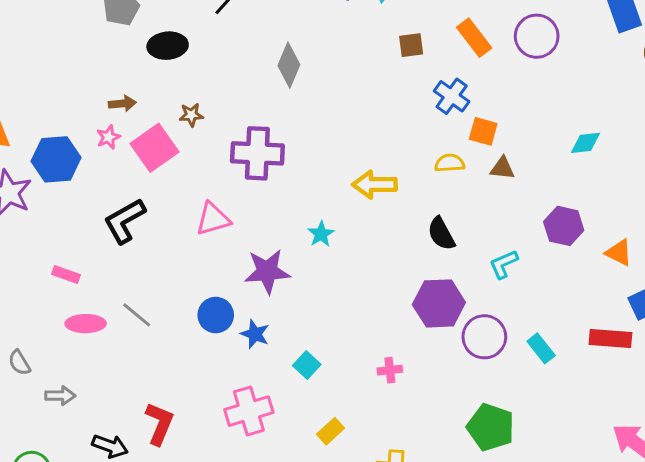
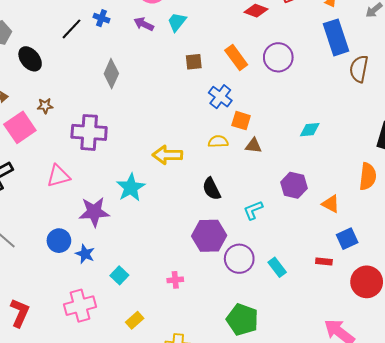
black ellipse: (168, 46) -> (30, 59), turned 55
cyan star: (321, 234) -> (131, 188), size x1.6
red rectangle: (610, 339) -> (324, 261), size x0.6

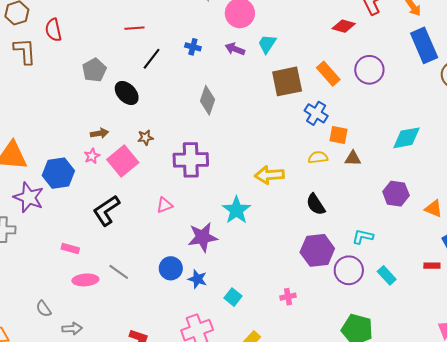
black line: (72, 29) -> (152, 59), moved
brown square: (194, 62) -> (287, 81), size x1.8
cyan diamond: (310, 130) -> (406, 138), size x1.4
pink triangle: (58, 176) -> (165, 205), size x0.7
cyan L-shape: (253, 210) -> (363, 237), moved, turned 40

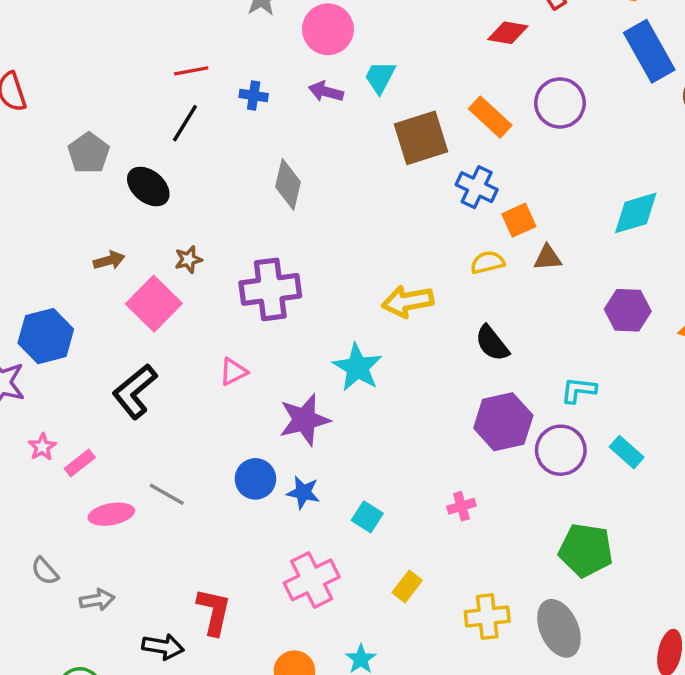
red line: (134, 28) -> (191, 71), moved
orange square: (339, 135) -> (519, 220), turned -30
pink star: (92, 156) -> (42, 447), moved
pink rectangle: (70, 249) -> (80, 463), turned -48

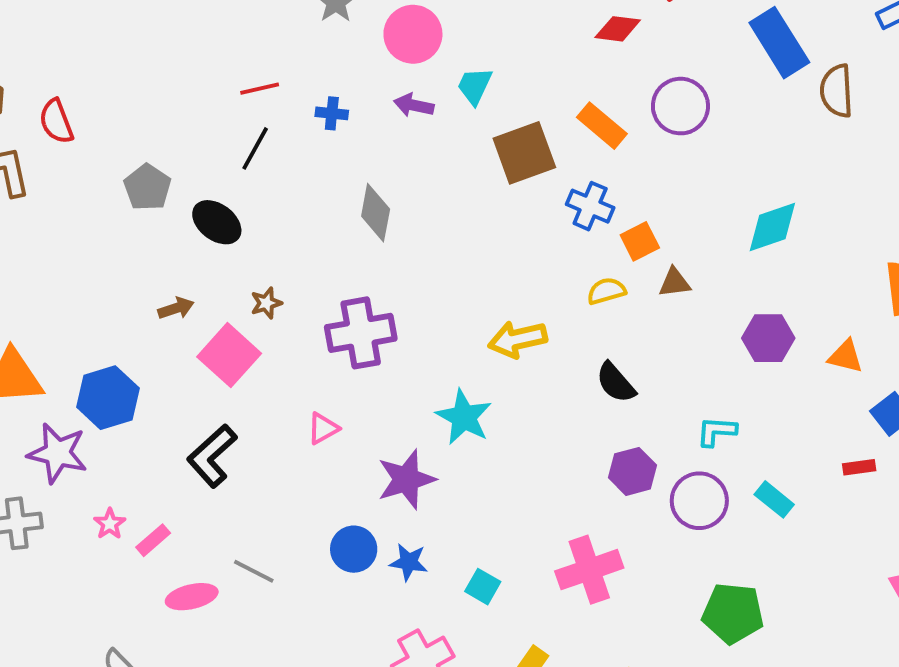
purple hexagon: (503, 422) -> (633, 471), size x0.7
pink cross: (461, 506) -> (589, 570), size x2.0

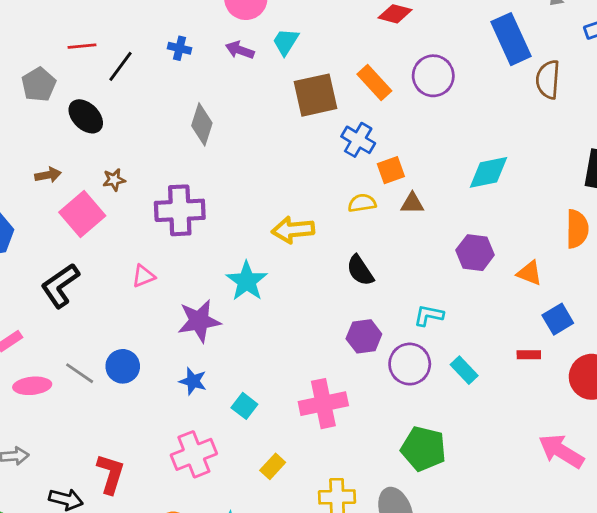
red line: (260, 89) -> (82, 46), moved
blue circle: (354, 549) -> (123, 366), moved

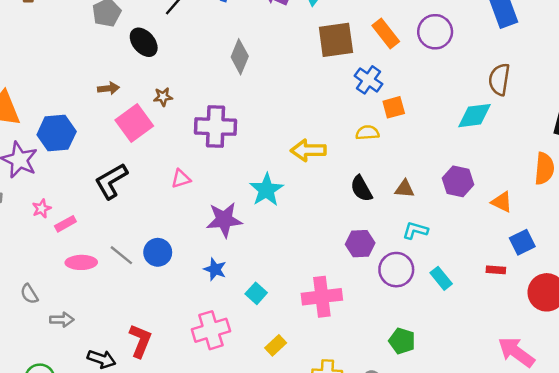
brown semicircle: (548, 79) -> (499, 79), moved
brown triangle: (412, 203) -> (405, 189), moved
green pentagon: (423, 449) -> (402, 341), size x0.7

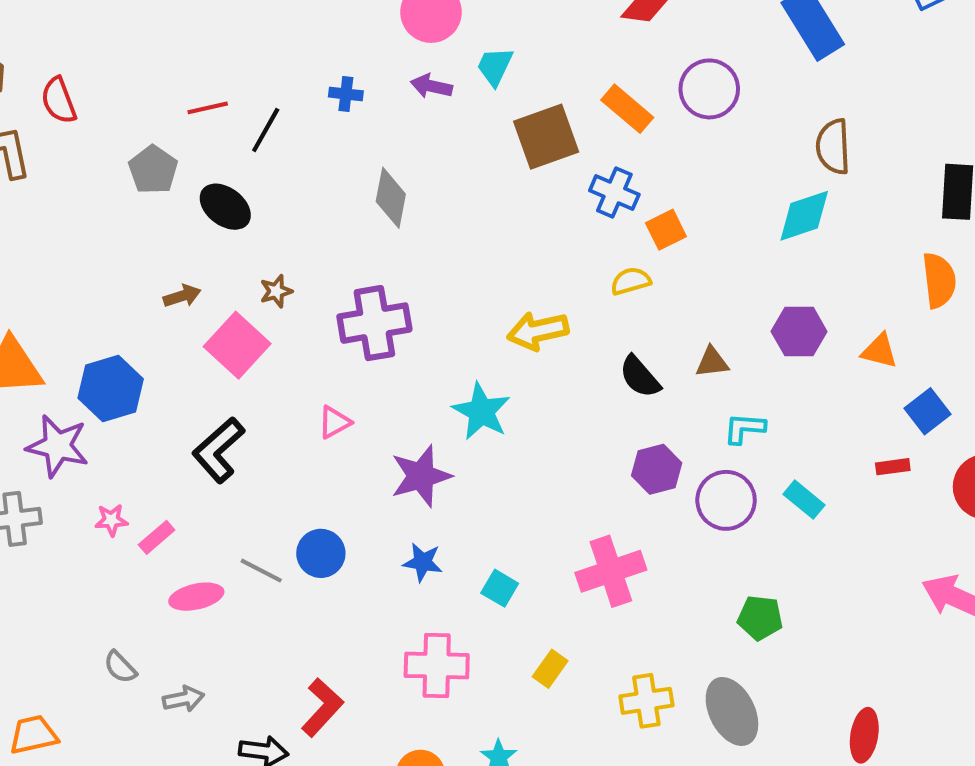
pink star: (42, 209) -> (111, 520), turned 30
pink cross: (211, 330) -> (437, 665), turned 30
red L-shape: (140, 341) -> (322, 707), turned 32

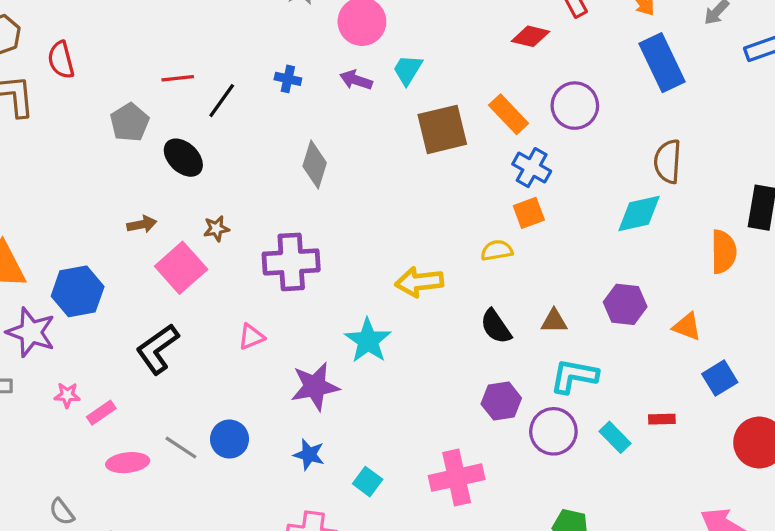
blue cross: (614, 192) -> (532, 168), moved
orange semicircle: (939, 280) -> (724, 252), moved
cyan L-shape: (744, 428) -> (574, 376), size x1.4
red rectangle: (893, 467) -> (662, 419), moved

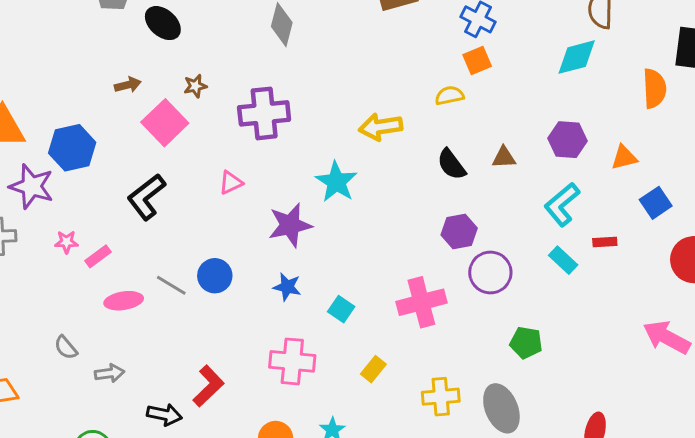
orange triangle: (687, 327) -> (624, 157), turned -32
cyan L-shape: (574, 376) -> (562, 204), moved, turned -48
purple circle: (553, 431) -> (490, 273), moved

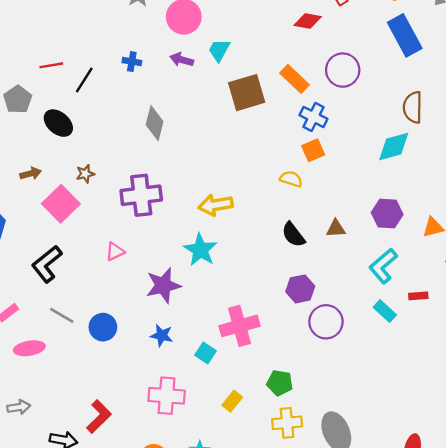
yellow semicircle: (449, 96) -> (291, 179), turned 30
yellow arrow: (381, 127) -> (215, 205), moved
gray line: (171, 285) -> (62, 315), moved
pink cross: (421, 302) -> (239, 326), moved
green pentagon: (526, 343) -> (280, 383), moved

